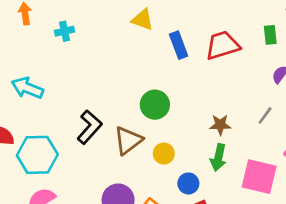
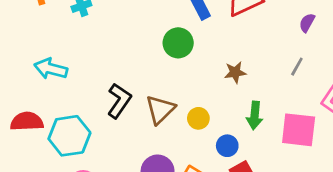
green circle: (155, 105) -> (178, 43), moved
brown star: (220, 125) -> (235, 72), moved

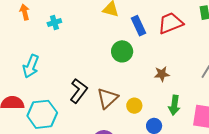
cyan arrow: (51, 69) -> (31, 66), turned -85

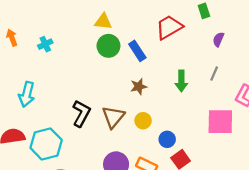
blue rectangle: (138, 26) -> (137, 51), moved
green circle: (122, 51) -> (108, 46), moved
brown star: (162, 74) -> (139, 87), moved
green arrow: (174, 105) -> (181, 81), moved

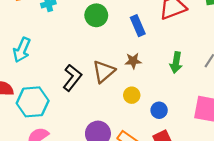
green circle: (108, 46) -> (96, 15), moved
brown triangle: (113, 117) -> (104, 71), moved
blue circle: (167, 139) -> (159, 110), moved

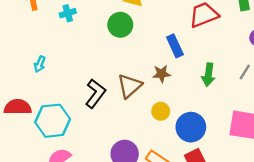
blue rectangle: (138, 26) -> (175, 46), moved
cyan arrow: (22, 50) -> (40, 64), size x0.6
blue circle: (159, 110) -> (191, 127), size x1.6

